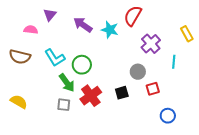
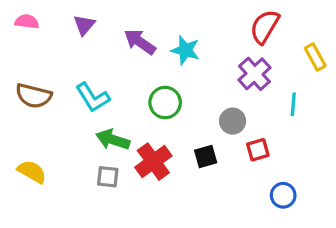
red semicircle: (133, 16) -> (265, 27), moved
pink semicircle: (31, 30) -> (27, 22), moved
green circle: (82, 65) -> (165, 103), moved
green arrow: (67, 83) -> (113, 140), turned 144

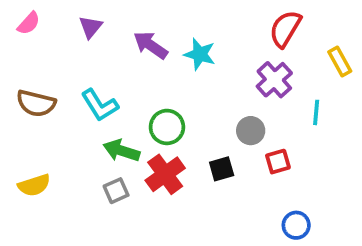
pink semicircle: (27, 22) -> (29, 23), turned 125
green circle: (165, 103) -> (167, 127), moved
yellow semicircle: (32, 172) -> (34, 185), turned 132
gray square: (108, 177) -> (116, 191), turned -30
blue circle: (283, 195) -> (296, 225), moved

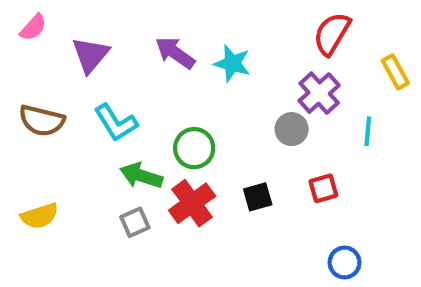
purple triangle: (91, 27) -> (90, 55), moved, size x1.4
gray circle: (251, 131) -> (292, 129), moved

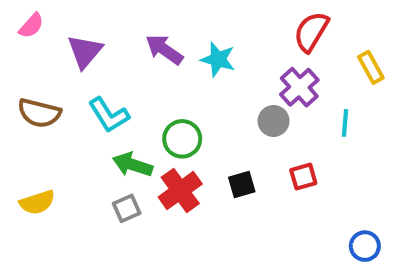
blue circle: (345, 262) -> (365, 246), moved

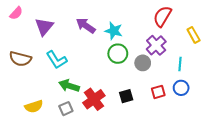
green circle: (182, 139) -> (118, 54), moved
yellow semicircle: (37, 202) -> (34, 106), moved
blue circle: (365, 246) -> (181, 88), moved

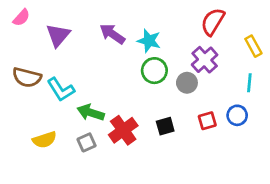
cyan L-shape: (57, 60) -> (61, 90), moved
cyan line: (180, 64) -> (249, 83), moved

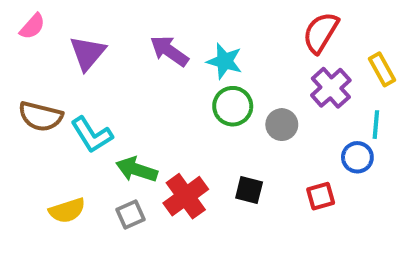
purple cross: (205, 60) -> (331, 88), moved
blue circle: (237, 115) -> (357, 157), moved
red square: (207, 121) -> (321, 196), moved
black square: (165, 126) -> (249, 190), turned 30

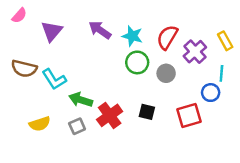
red semicircle: (321, 33) -> (167, 37), moved
red square: (321, 196) -> (189, 115), size x1.5

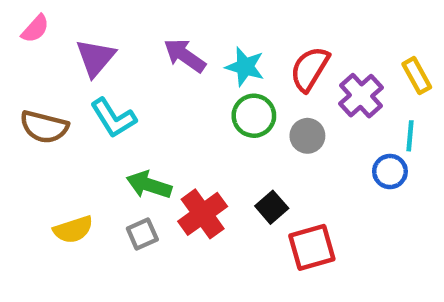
cyan L-shape: (54, 79) -> (113, 118), moved
black square: (147, 112) -> (272, 207), turned 35
red square: (189, 115) -> (312, 247), moved

